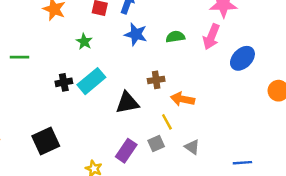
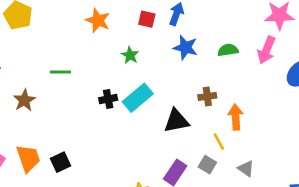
orange arrow: (183, 99) -> (236, 117), turned 75
black square: (46, 141) -> (60, 162), moved, size x0.7
gray square: (156, 143) -> (207, 165), turned -35

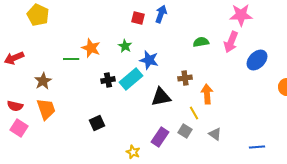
orange star: (98, 20) -> (91, 48), moved
blue star: (185, 48) -> (149, 60), moved
orange trapezoid: (28, 158) -> (46, 109), moved
black square: (60, 162) -> (97, 123), moved

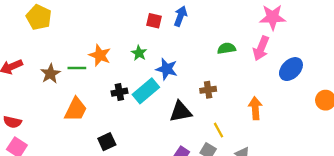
brown star: (43, 81) -> (50, 74), moved
orange arrow: (207, 94) -> (255, 108), moved
orange trapezoid: (46, 109) -> (76, 109), moved, turned 45

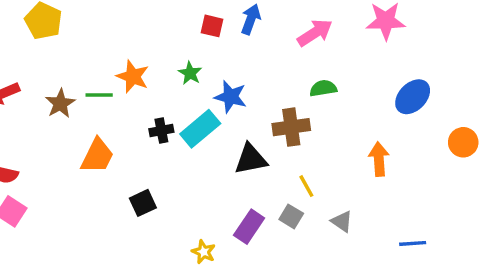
green semicircle: (227, 48) -> (323, 88), moved
pink arrow: (261, 48) -> (315, 33), moved, turned -145
brown cross: (208, 90) -> (291, 127), size x1.5
orange arrow: (255, 108) -> (379, 159), moved

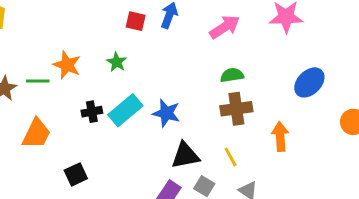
blue star: (231, 97) -> (166, 113), moved
brown cross: (291, 127) -> (236, 109), moved
black triangle: (251, 159) -> (185, 155), moved
yellow line: (306, 186) -> (231, 157), moved

